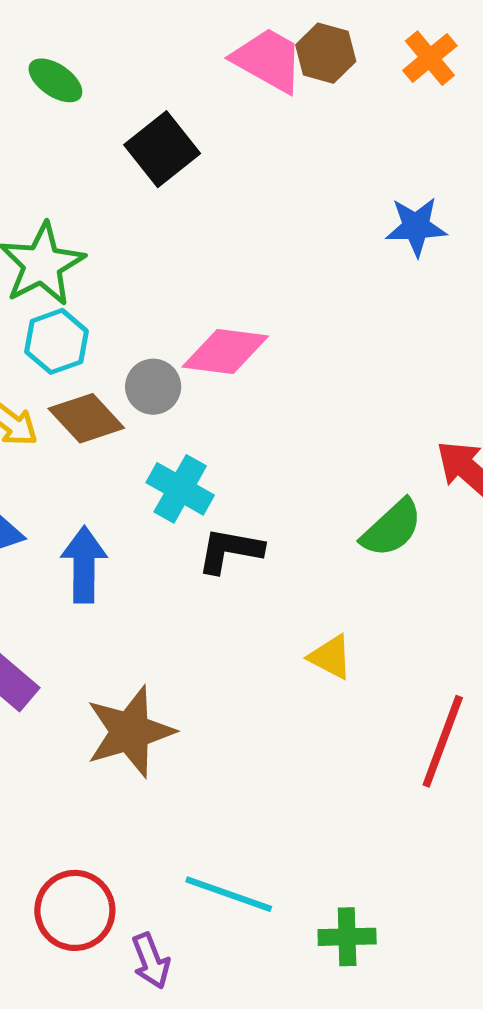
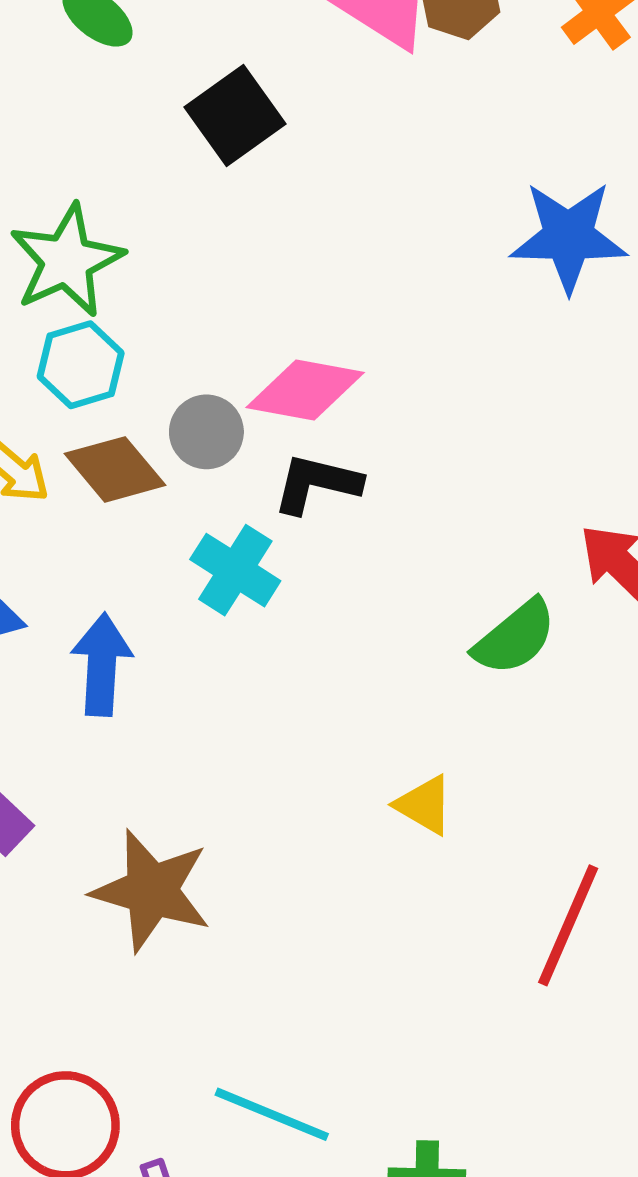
blue star: (416, 227) -> (568, 237), size x1.4
black L-shape: (230, 550) -> (317, 484), moved
brown star: (130, 732) -> (152, 891), turned 30

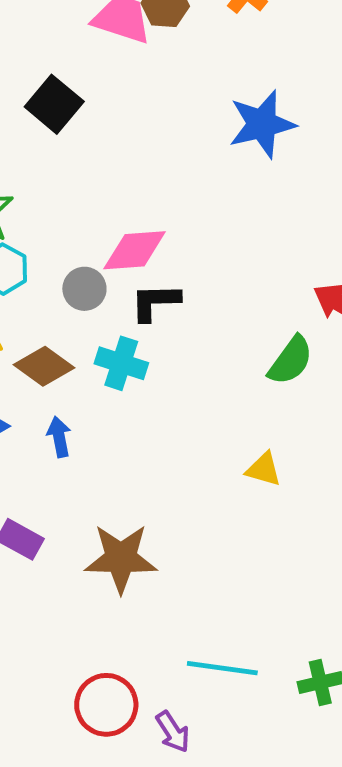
brown diamond: (115, 469) -> (44, 366), moved
blue arrow: (102, 665) -> (59, 437), size x0.7

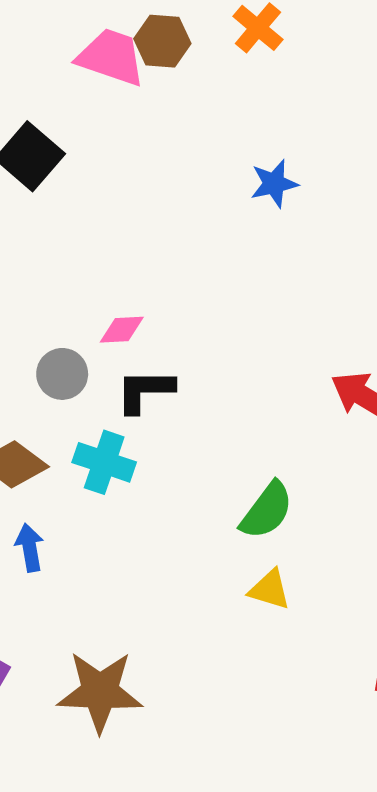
blue star: (262, 124) -> (274, 184), size x0.6
pink diamond: (135, 250) -> (122, 330), size x0.6
green semicircle: (291, 360) -> (267, 511), moved

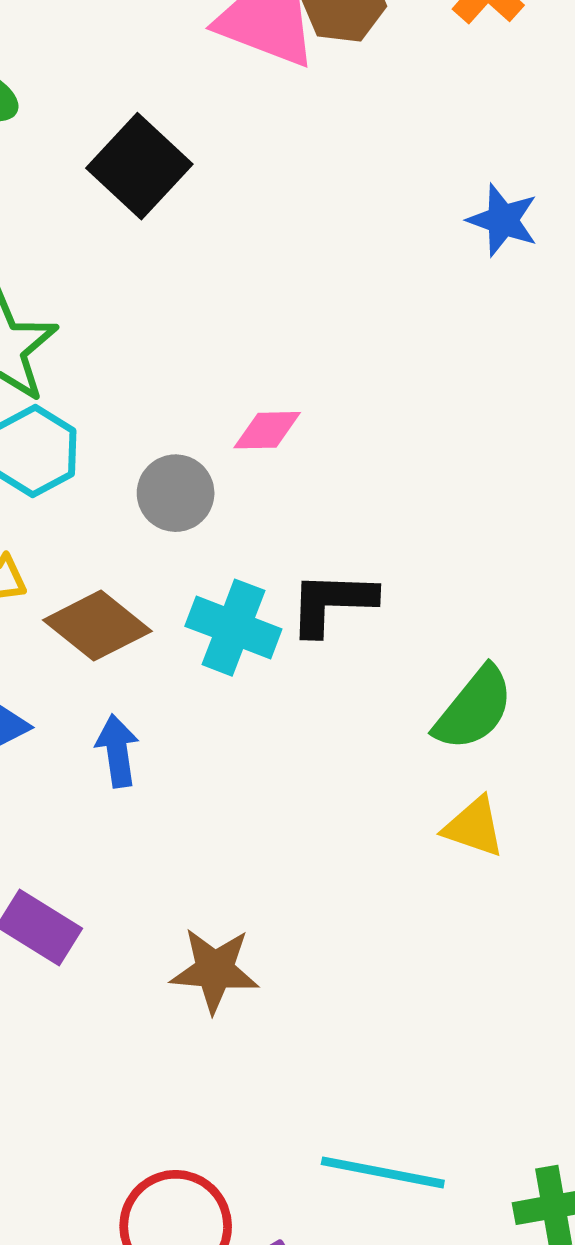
blue star: (274, 184) -> (503, 220), turned 30
black L-shape: (145, 391) -> (332, 603), moved
brown star: (100, 692) -> (215, 970), size x0.7

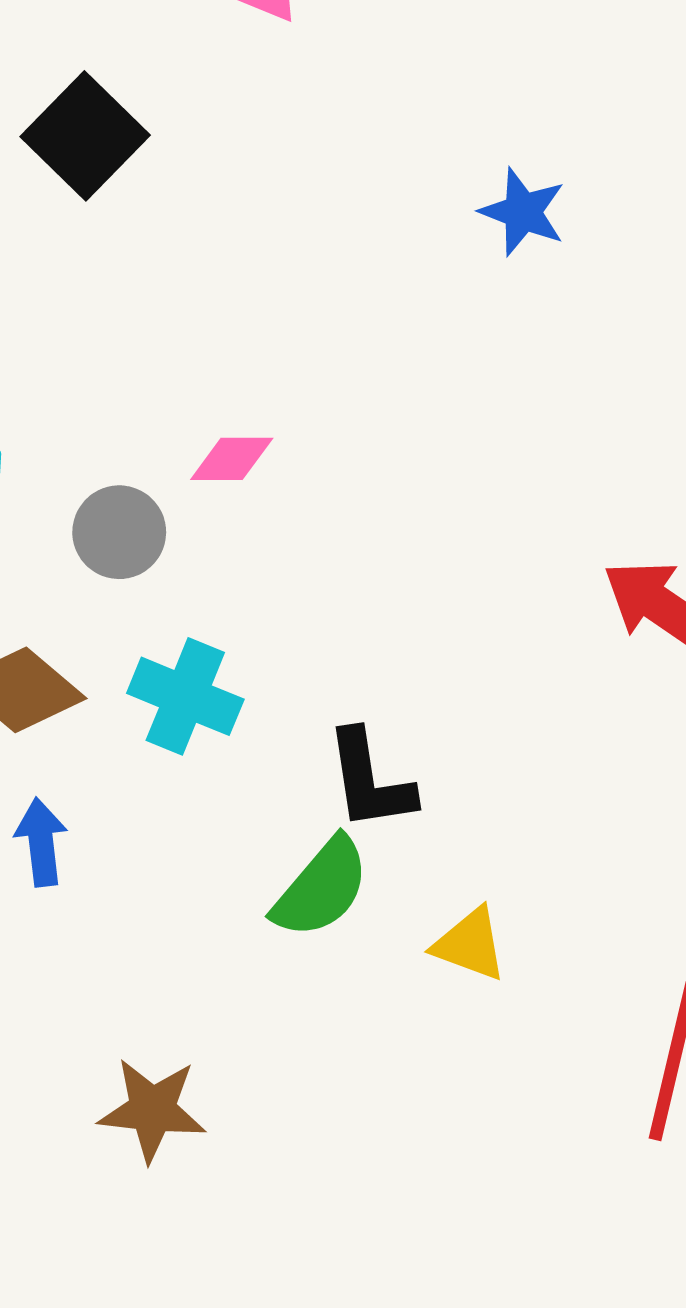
black L-shape: (332, 603) -> (370, 780), moved, turned -102
green semicircle: (474, 709) -> (321, 888), moved

